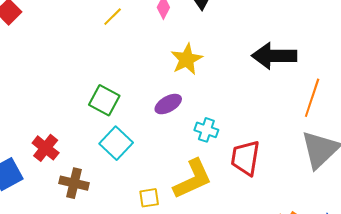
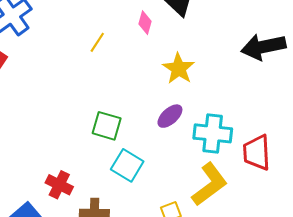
cyan cross: (206, 130) -> (213, 133), size x1.6

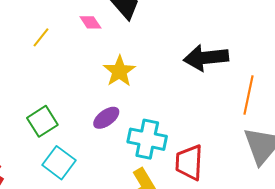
pink diamond: (145, 23) -> (90, 22), turned -55
green square: (107, 126) -> (42, 121), turned 36

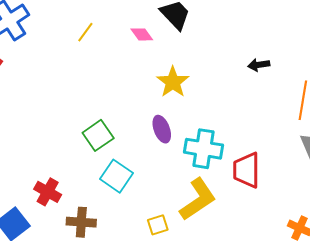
yellow line: (41, 37) -> (85, 32), moved
black arrow: (206, 58) -> (259, 65), size x0.5
purple ellipse: (106, 118) -> (162, 129), turned -72

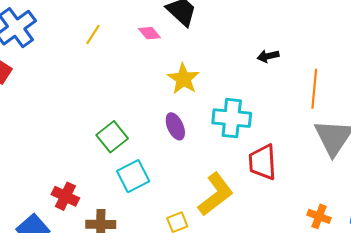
cyan cross: (204, 149) -> (232, 118), moved
cyan square: (117, 176) -> (133, 176), turned 32

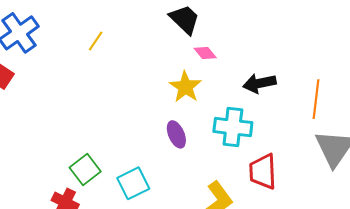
pink diamond: (149, 33) -> (205, 53), moved
black arrow: (268, 56) -> (259, 83), moved, size x1.5
green square: (112, 137) -> (85, 169), moved

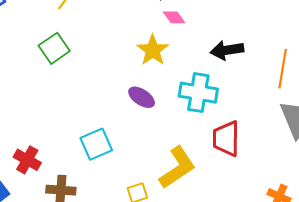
purple ellipse: (176, 134) -> (142, 97), turned -36
green square: (85, 169) -> (54, 48), moved

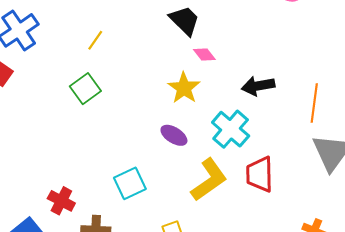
cyan cross: (198, 93) -> (231, 129), turned 33
yellow L-shape: (177, 168) -> (209, 180), moved

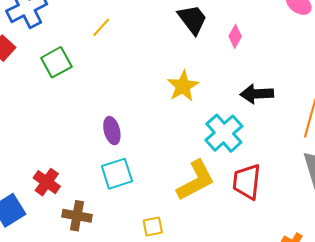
pink diamond: (204, 55) -> (235, 36), moved, turned 60
green square: (85, 89) -> (56, 62), moved
purple ellipse: (174, 135) -> (112, 131), moved, turned 36

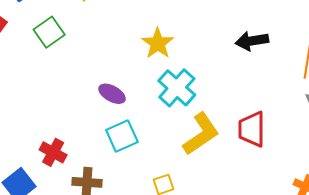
yellow star: (183, 86) -> (158, 43), moved
purple ellipse: (112, 131) -> (112, 94), turned -40
cyan cross: (224, 133) -> (177, 88), moved

